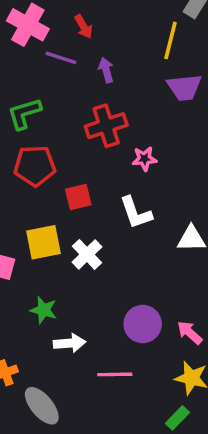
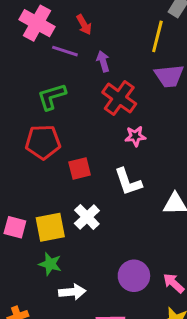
green L-shape: (24, 114) -> (52, 97), moved
red cross: (106, 126) -> (119, 98), moved, turned -36
yellow square: (44, 242) -> (50, 227), moved

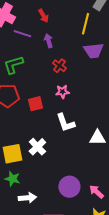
red arrow: (84, 25) -> (43, 16), moved
red cross: (119, 98) -> (59, 66), size x0.6
pink star: (135, 136) -> (62, 92), moved
red square: (80, 169) -> (35, 104), moved

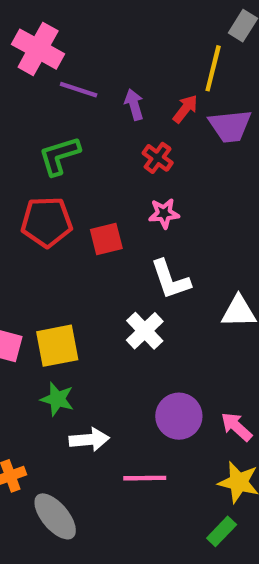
red arrow: (43, 16) -> (185, 109), moved, turned -112
white cross: (37, 147) -> (145, 331), moved

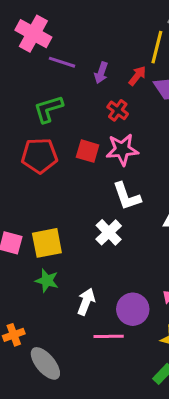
purple arrow: (134, 105) -> (101, 73), turned -145
pink star: (164, 213) -> (122, 150), size x1.5
red square: (106, 239) -> (88, 151), moved, turned 30
purple circle: (179, 416) -> (133, 309), moved
white arrow: (89, 440) -> (86, 302), moved, turned -64

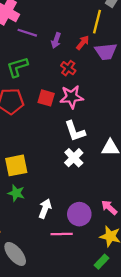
white cross: (109, 232) -> (74, 158), moved

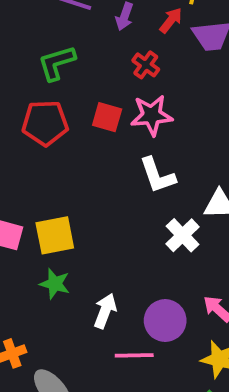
white cross: (74, 158) -> (183, 235), moved

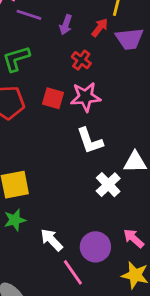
green star: (55, 284) -> (15, 220), turned -30
white arrow: (105, 311) -> (52, 240), turned -65
pink line: (134, 355) -> (73, 272), turned 56

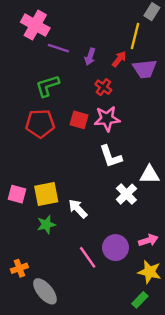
pink arrow: (134, 238) -> (148, 240), turned 120
white arrow: (52, 240) -> (78, 209), moved
pink line: (73, 272) -> (88, 257), moved

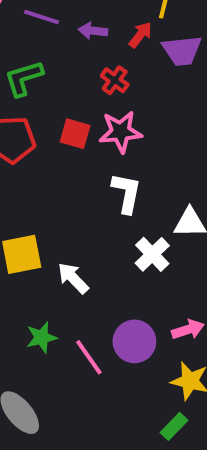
purple arrow: (90, 57) -> (93, 31), turned 77
white L-shape: (111, 156) -> (127, 193), turned -150
green star: (46, 224) -> (41, 337), moved

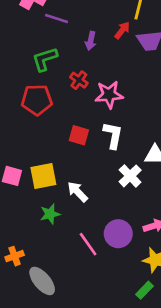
purple arrow: (93, 31) -> (91, 41), moved, turned -84
red cross: (115, 80) -> (79, 80), moved
red square: (75, 134) -> (79, 135), moved
green star: (41, 337) -> (50, 214), moved

